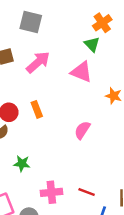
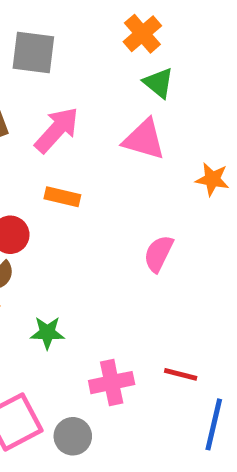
orange cross: (102, 23) -> (142, 34), moved
orange rectangle: (37, 109) -> (62, 197), moved, turned -49

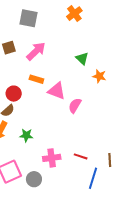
green triangle: (159, 83) -> (82, 58), moved
pink triangle: (144, 139) -> (57, 91), moved

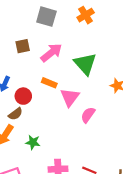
orange cross: (74, 14) -> (86, 15), moved
green triangle: (82, 58) -> (85, 64), moved, size x1.6
pink triangle: (57, 91) -> (70, 97), turned 42

